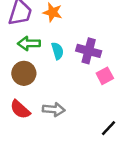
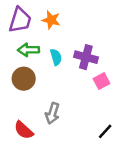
red semicircle: (20, 109) -> (24, 130), moved
gray arrow: (54, 109) -> (52, 113), turned 102

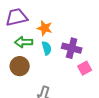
purple trapezoid: (20, 20) -> (17, 17), turned -120
orange star: (51, 20) -> (45, 28), moved

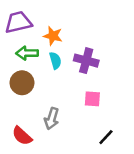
pink square: (85, 68) -> (92, 99), moved, turned 32

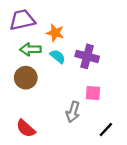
cyan semicircle: (55, 61) -> (58, 56), turned -35
gray arrow: (52, 119) -> (73, 112), moved

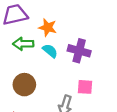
brown circle: (26, 78) -> (24, 85), moved

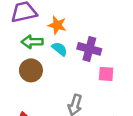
brown circle: (24, 85) -> (31, 70), moved
pink square: (85, 87) -> (106, 74), moved

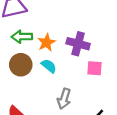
orange star: (57, 25) -> (46, 42), moved, turned 30
cyan semicircle: (60, 49) -> (49, 66), moved

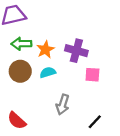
cyan semicircle: (49, 66) -> (48, 72), turned -56

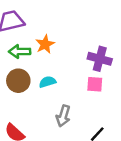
orange star: (45, 49) -> (45, 44), moved
purple cross: (76, 51) -> (100, 59), moved

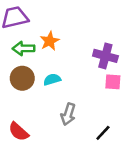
pink square: (95, 84) -> (113, 82), moved

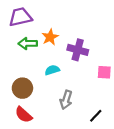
purple cross: (105, 56) -> (78, 50), moved
brown circle: (22, 78) -> (22, 88), moved

